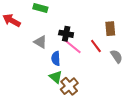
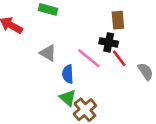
brown rectangle: (110, 29) -> (118, 20), moved
black cross: (66, 34) -> (109, 42), moved

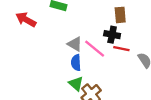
gray triangle: (48, 53) -> (75, 44), moved
red line: (119, 58) -> (121, 49), turned -42

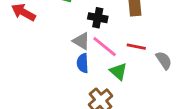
black cross: (112, 35) -> (98, 18), moved
green triangle: (76, 84) -> (118, 71), moved

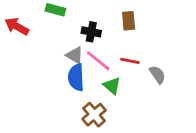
blue semicircle: (83, 63) -> (76, 77), size x1.4

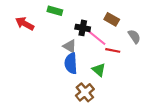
brown rectangle: (129, 21) -> (112, 19), turned -56
pink line: (98, 61) -> (97, 38), moved
gray semicircle: (157, 75) -> (134, 37), moved

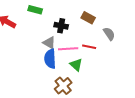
pink line: (97, 38) -> (68, 49), moved, turned -42

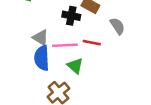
black cross: (61, 26) -> (71, 16), moved

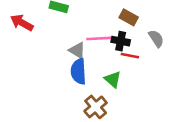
black cross: (71, 16) -> (121, 41), moved
pink line: (65, 45) -> (100, 38), moved

